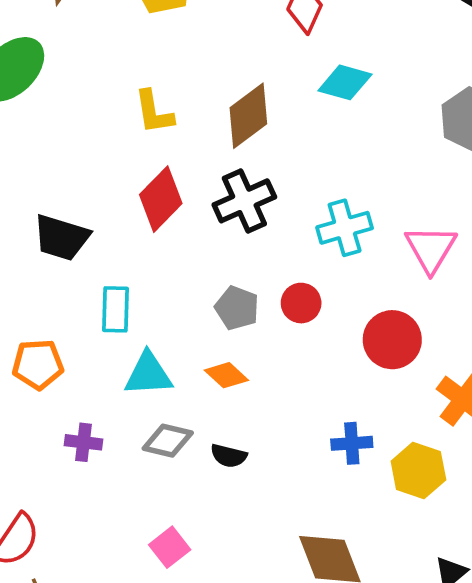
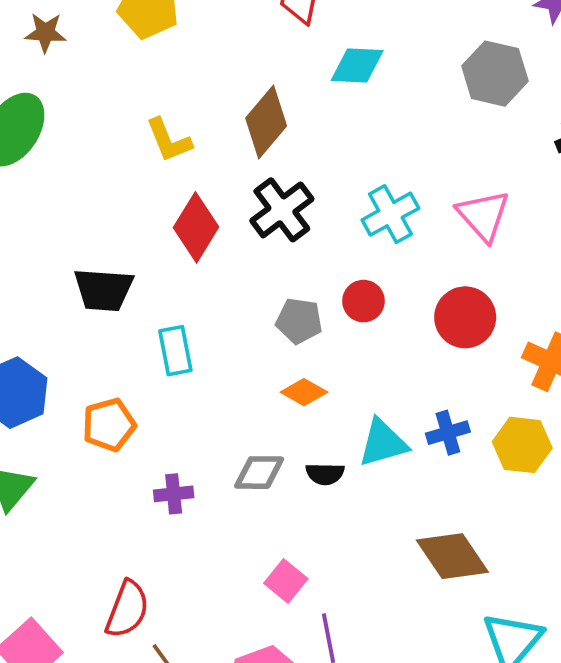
cyan triangle: (148, 374) -> (383, 443), moved

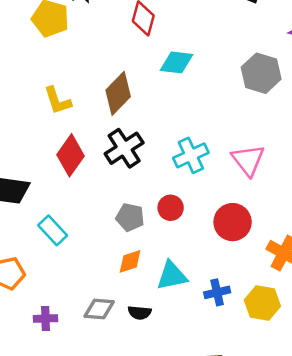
cyan rectangle: (175, 351) -> (53, 230), turned -36
orange diamond: (304, 392) -> (130, 261), turned -52
cyan triangle: (383, 443) -> (172, 276), moved

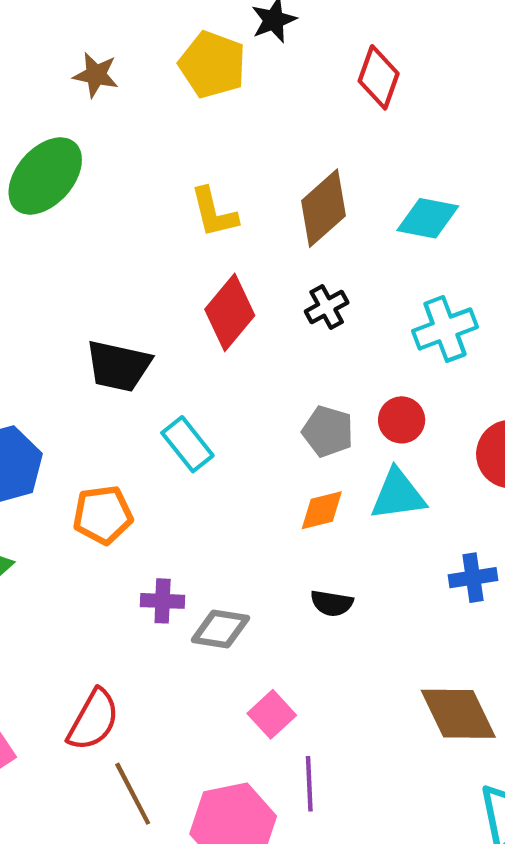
cyan diamond: (177, 62) -> (428, 218), moved
black cross: (124, 148) -> (327, 307), size x0.6
cyan triangle: (172, 276) -> (398, 495), moved
gray diamond: (99, 309) -> (220, 629), moved

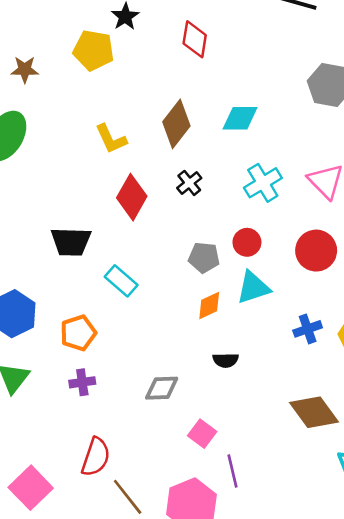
purple cross: (163, 601) -> (82, 382), moved

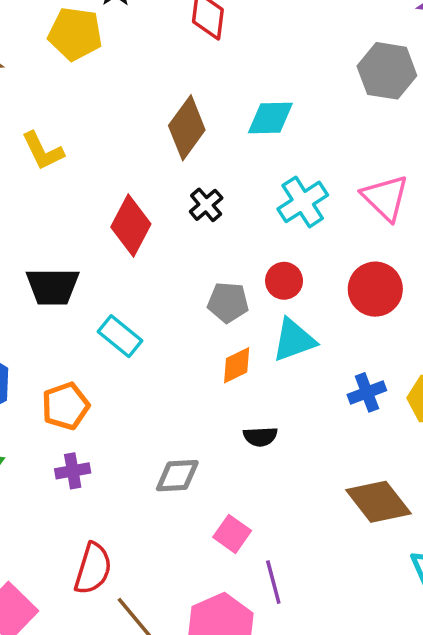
yellow L-shape: (111, 139) -> (43, 151), moved

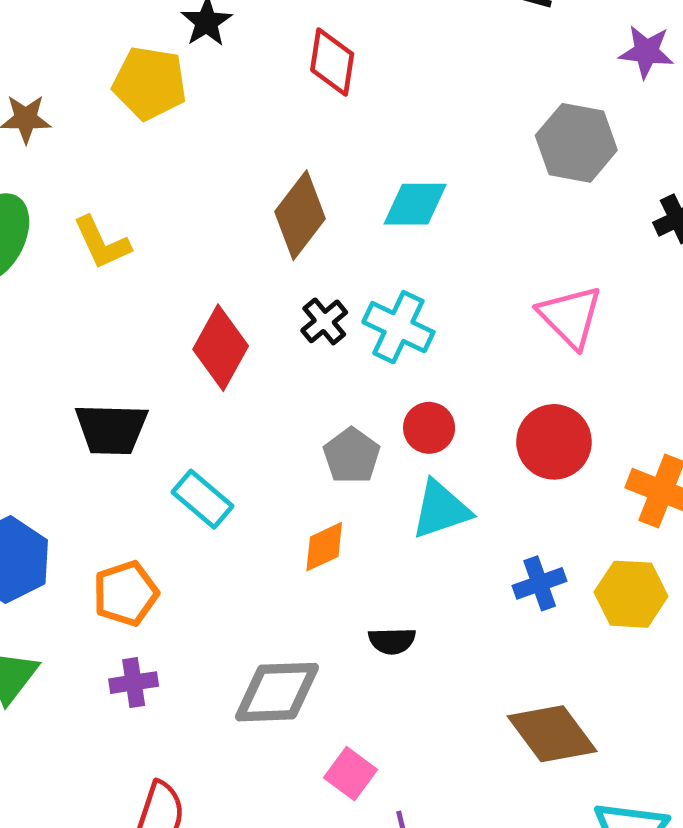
cyan cross: (303, 202) -> (398, 327), moved, turned -33
gray pentagon: (228, 302) -> (352, 456), turned 30
orange diamond: (237, 365) -> (324, 547), moved
gray diamond: (177, 476) -> (277, 692), size x1.4

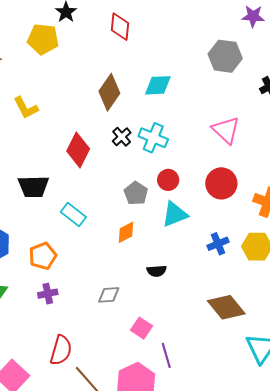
gray diamond: (277, 692) -> (109, 295), size x0.6

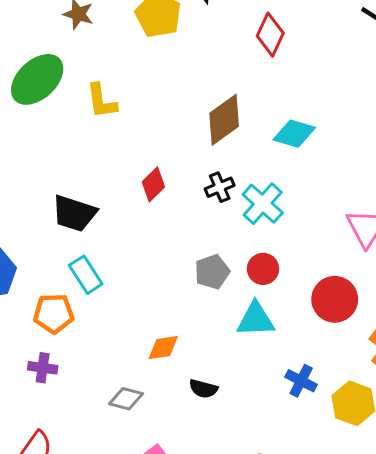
red diamond: (78, 150) -> (153, 184), size x0.7
cyan rectangle: (73, 214) -> (86, 275), moved
orange diamond: (126, 232) -> (163, 348), moved
blue cross: (218, 244) -> (301, 381), turned 30

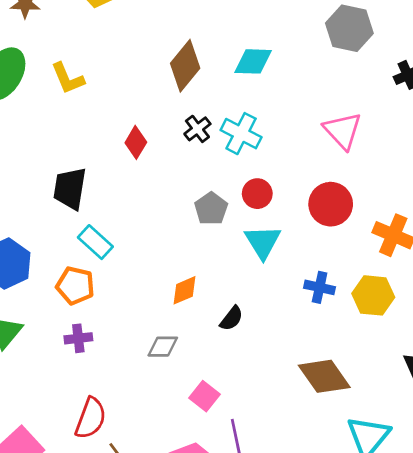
black trapezoid: (74, 213) -> (70, 188), turned 96
orange pentagon: (54, 313) -> (75, 286), turned 30
cyan triangle: (256, 319) -> (263, 242), turned -45
black semicircle: (203, 389) -> (231, 318), turned -52

